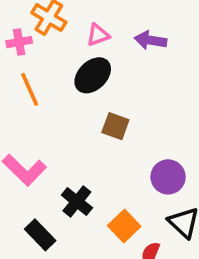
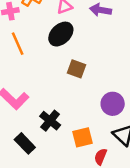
orange square: (124, 226) -> (83, 137), turned 30

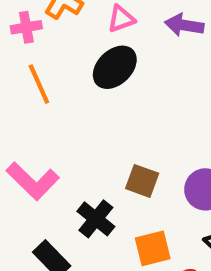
brown square: (76, 69) -> (142, 181), moved

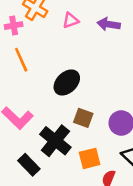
black ellipse: (115, 67) -> (67, 82), moved
black cross: (96, 219) -> (55, 141), size x1.4

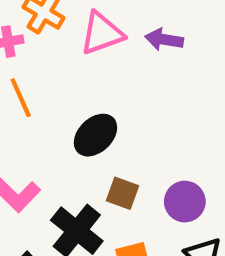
pink triangle: (71, 20) -> (102, 33), size x1.6

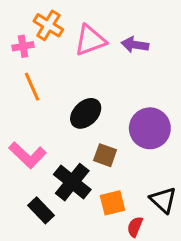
purple circle: (185, 202) -> (150, 128), moved, size x1.4

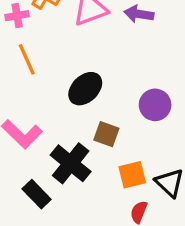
purple circle: (150, 128) -> (155, 105), size x0.7
orange square: (113, 203) -> (132, 175), moved

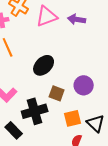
purple circle: (155, 105) -> (84, 85), moved
black cross: (71, 163) -> (35, 111), turned 35

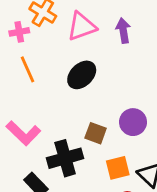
purple arrow: (77, 19) -> (123, 31), turned 72
black ellipse: (44, 65) -> (82, 75), moved

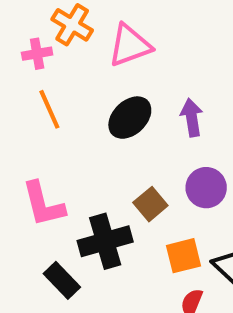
purple arrow: (123, 31) -> (192, 118), moved
pink L-shape: (23, 133) -> (43, 204), turned 32
brown square: (96, 133) -> (150, 204), turned 30

